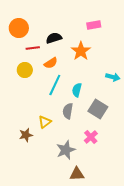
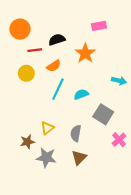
cyan semicircle: (77, 90) -> (81, 94), turned 56
gray semicircle: (68, 111) -> (76, 133), moved
pink cross: (91, 137) -> (119, 140), moved
gray star: (66, 150) -> (46, 158), moved, turned 30
brown triangle: (77, 174) -> (79, 158), moved, turned -42

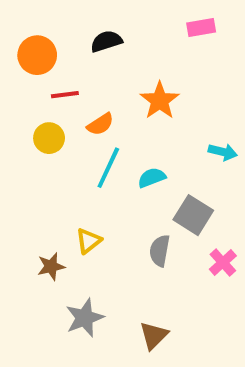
pink rectangle: (99, 26) -> (201, 27), moved
black semicircle: (57, 40) -> (106, 41), moved
gray semicircle: (76, 133) -> (160, 251), moved
gray star: (46, 158) -> (85, 318), moved, turned -30
brown triangle: (79, 158) -> (154, 336), moved

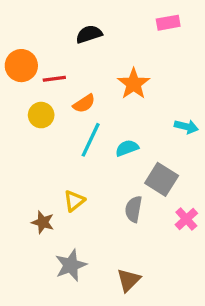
orange circle: (37, 55) -> (21, 66), moved
brown star: (51, 266) -> (43, 222), turned 30

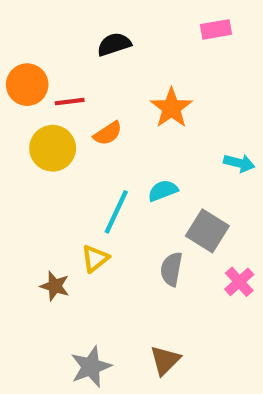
yellow circle: (41, 115) -> (53, 148), size x1.4
cyan line: (91, 140) -> (116, 212), moved
gray star: (71, 265) -> (91, 367), moved

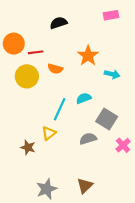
orange semicircle: (108, 133) -> (55, 69), turned 48
cyan arrow: (239, 163) -> (112, 74), moved
gray semicircle: (171, 269) -> (88, 139), turned 63

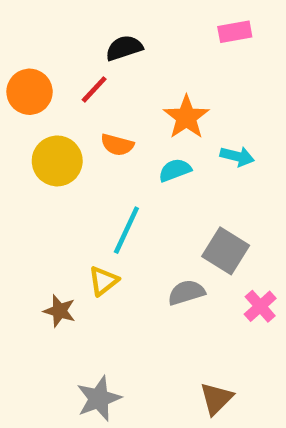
red line: (36, 52) -> (94, 89), moved, turned -40
cyan semicircle: (84, 98) -> (175, 170), moved
brown triangle: (85, 186) -> (216, 399), moved

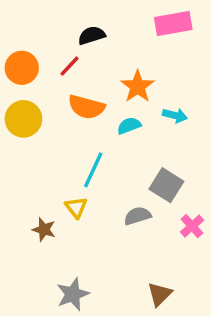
pink rectangle: (235, 32) -> (173, 24), size x1.5
orange semicircle: (117, 145) -> (86, 107), size x1.5
yellow circle: (57, 161) -> (23, 119), moved
yellow triangle: (103, 281) -> (76, 207), turned -30

